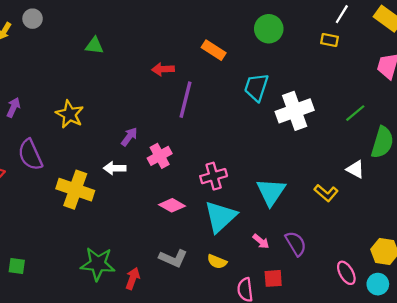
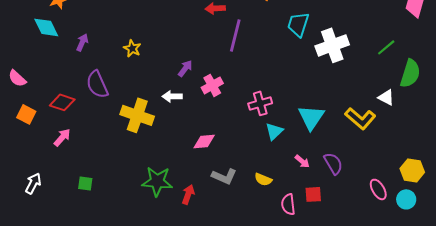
yellow star: (70, 114) -> (132, 48), size x0.7
yellow L-shape: (326, 193) -> (360, 118), size x1.4
pink diamond: (172, 205) -> (204, 141), moved, turned -35
cyan triangle: (220, 217) -> (274, 131), moved, size x0.6

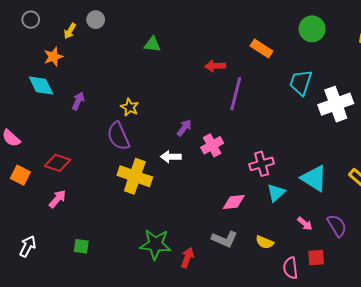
purple semicircle: (97, 84) -> (118, 136), moved
cyan triangle: (311, 117) -> (314, 178), turned -32
pink diamond: (204, 141) -> (234, 202), moved

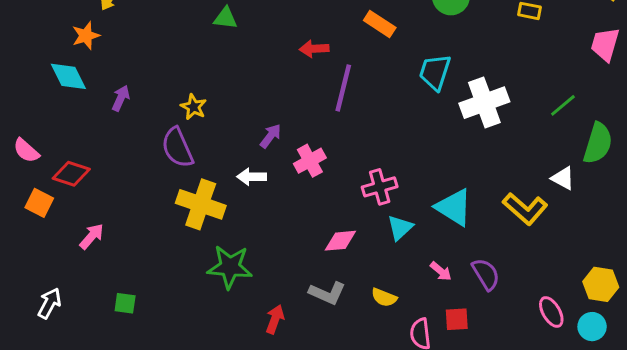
red diamond: (58, 163) -> (71, 174), moved
green star: (155, 244) -> (230, 267), moved

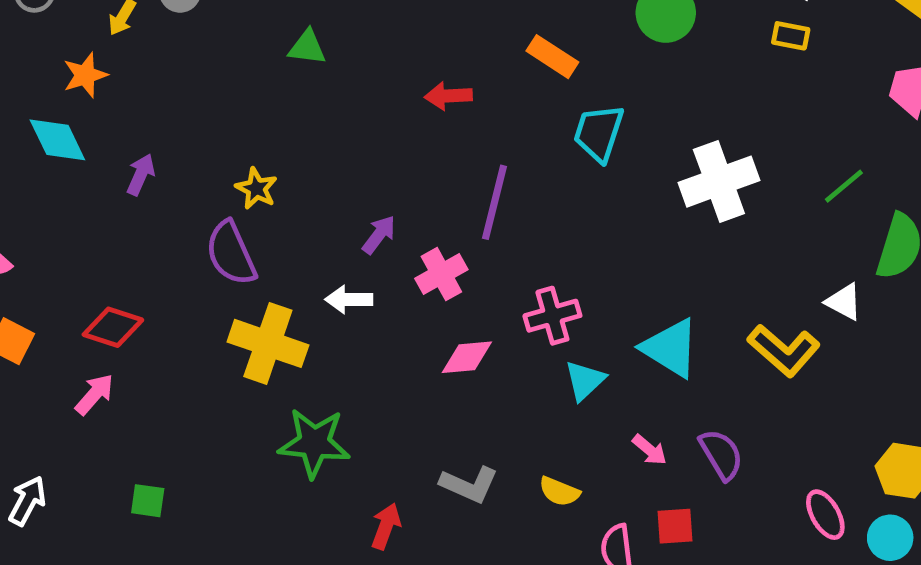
cyan trapezoid: (435, 72) -> (599, 133), moved
purple line: (343, 88) -> (495, 202), moved
red diamond: (71, 174) -> (113, 327), moved
pink diamond: (340, 241) -> (467, 357), moved

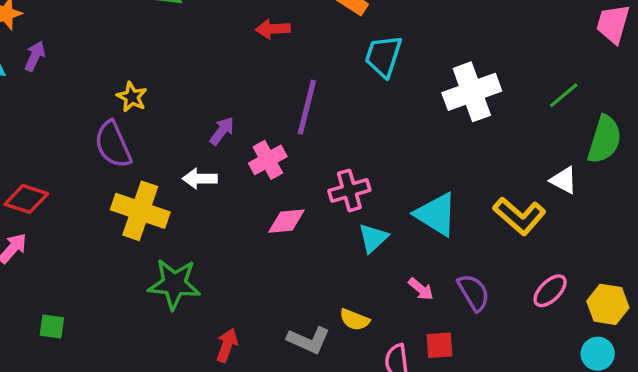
purple arrow: (141, 175) -> (35, 56), moved
gray L-shape: (469, 485) -> (309, 340), moved
pink ellipse: (825, 515) -> (550, 291), moved, turned 75

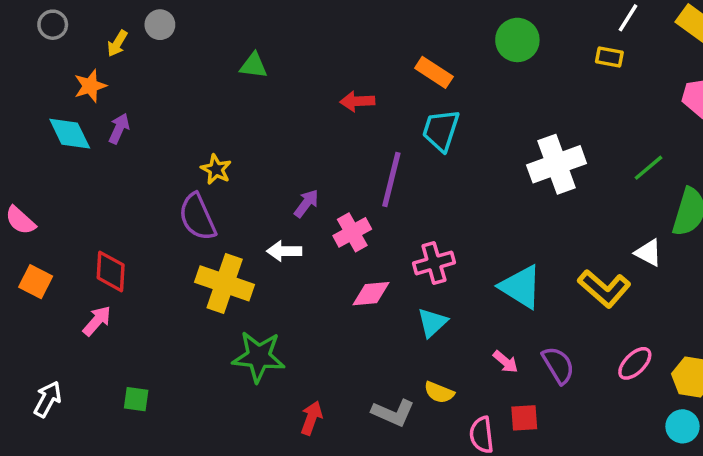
cyan trapezoid: (383, 56) -> (441, 130), moved
red diamond: (26, 199) -> (111, 271), turned 75
cyan triangle: (373, 238) -> (432, 323), moved

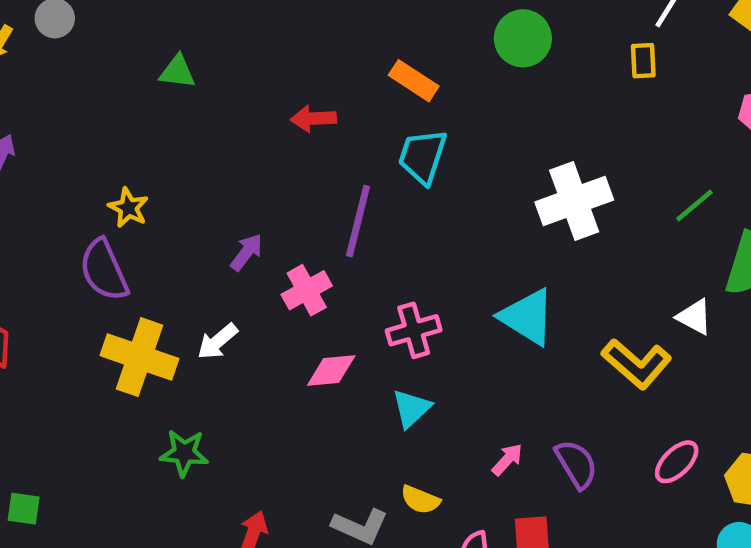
yellow rectangle: (609, 57) -> (643, 61), turned 76
white arrow: (284, 251) -> (218, 341), moved, turned -40
cyan triangle: (521, 287) -> (527, 317), moved
green star: (259, 357) -> (184, 453), size x0.7
pink arrow: (505, 362) -> (507, 460), turned -88

